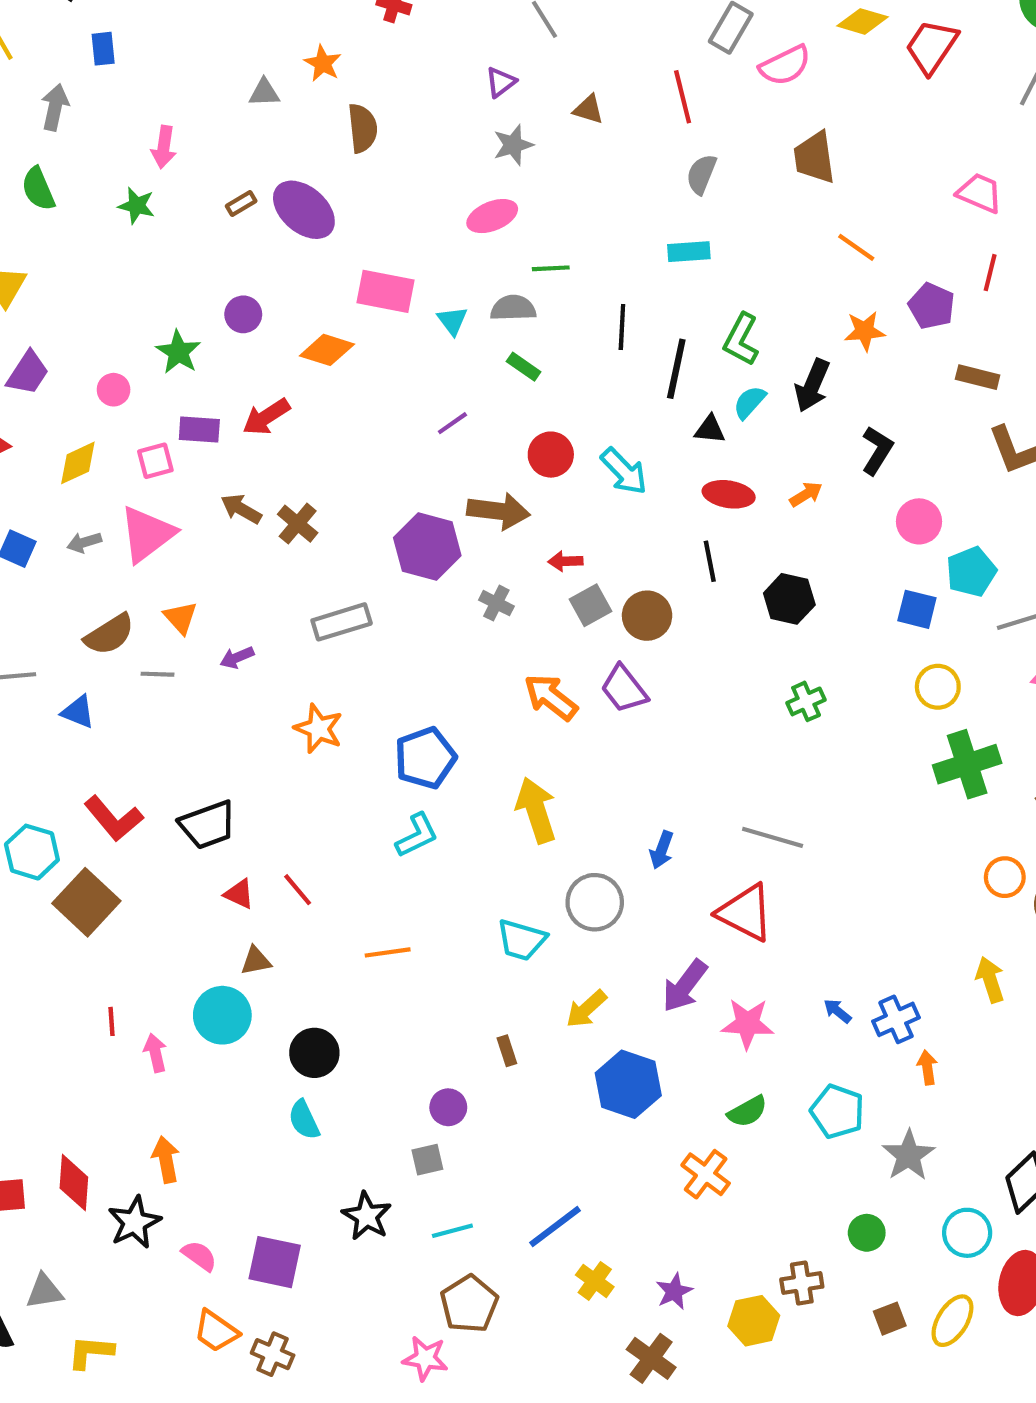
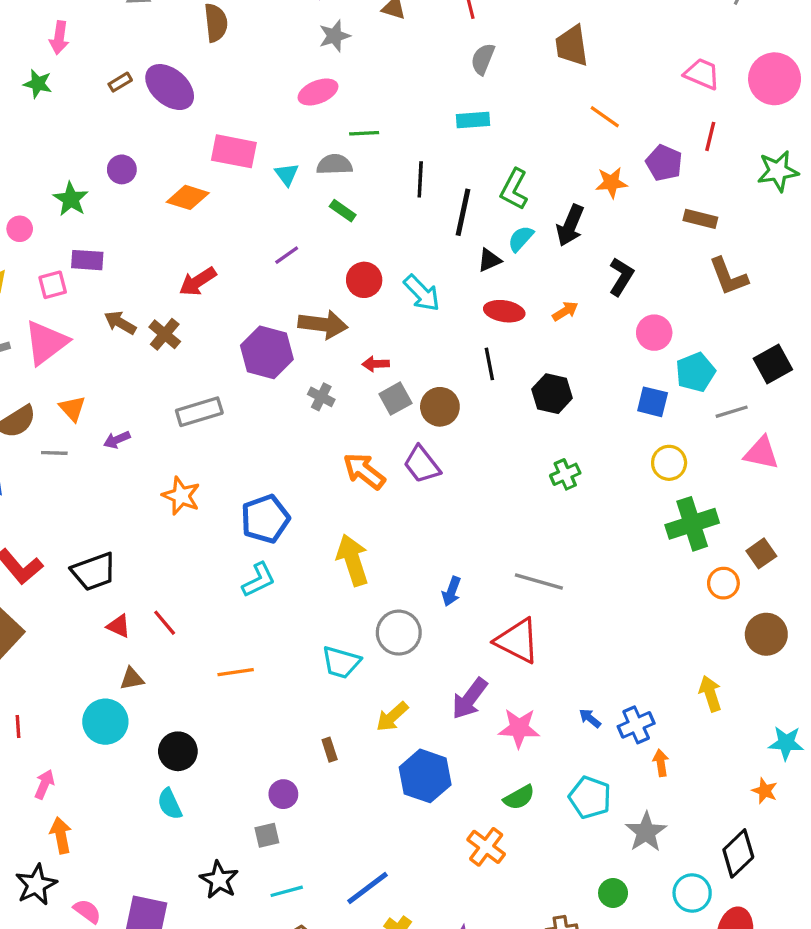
red arrow: (266, 417) -> (198, 282), moved
black triangle: (710, 429) -> (489, 260), turned -30
orange circle: (1005, 877) -> (723, 583), moved
pink arrow: (155, 1053) -> (44, 784), moved, turned 36

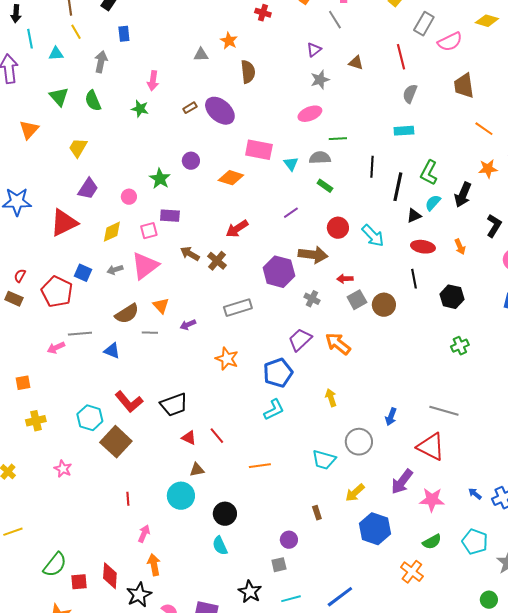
orange arrow: (565, 311) -> (460, 247), turned 98
purple trapezoid: (422, 464) -> (300, 340), moved, turned 85
yellow arrow: (353, 560) -> (331, 398), size x0.6

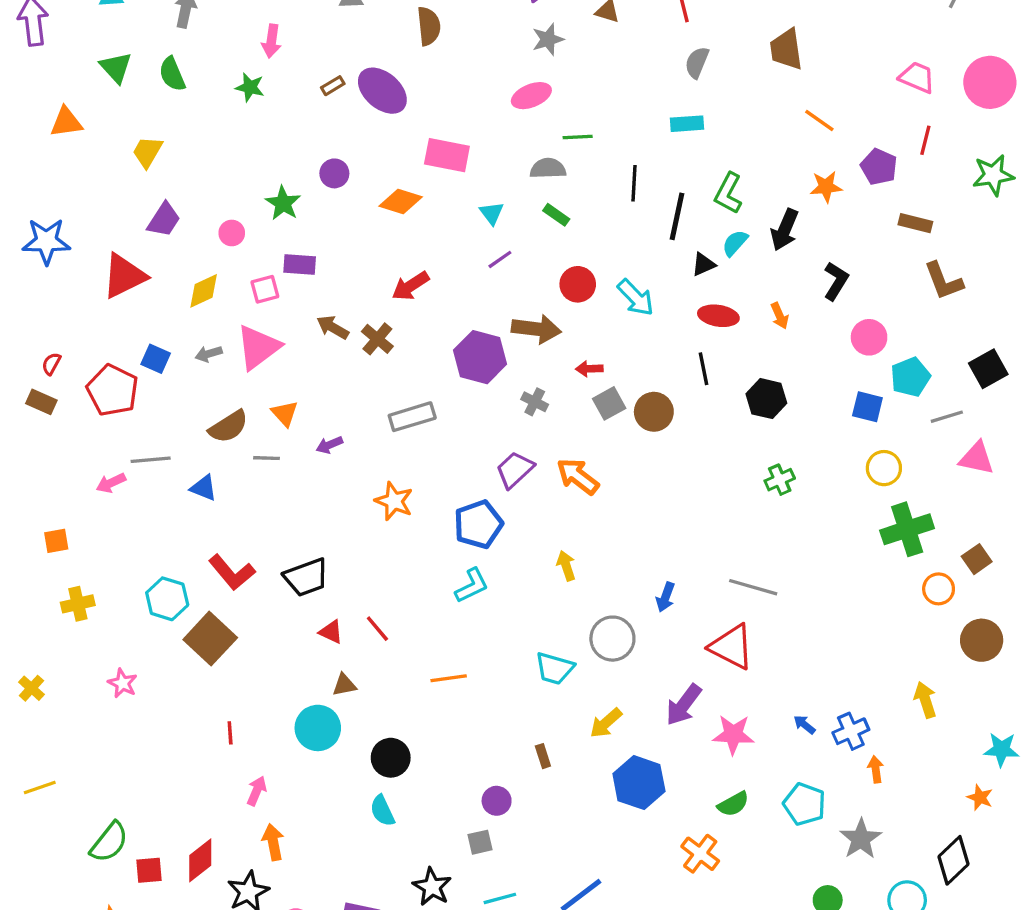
orange triangle: (29, 130) -> (66, 122), turned 40
cyan triangle: (291, 164) -> (492, 213), moved
red diamond: (110, 576) -> (200, 860), turned 48

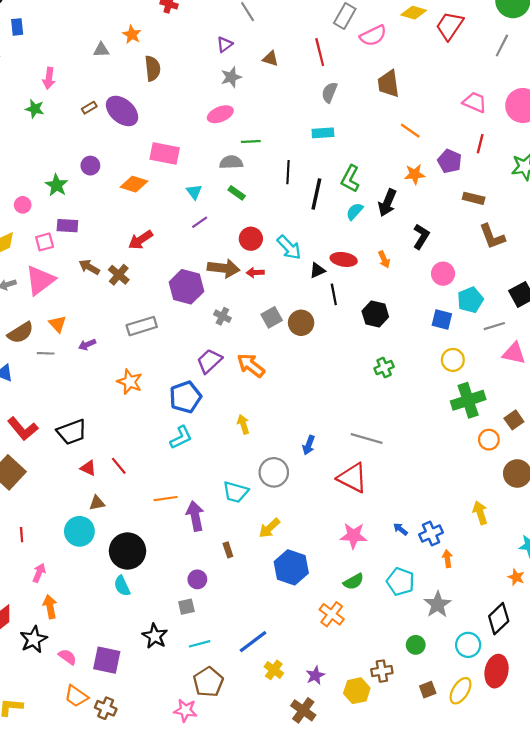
black triangle: (704, 264) -> (317, 270), moved
red arrow: (589, 369) -> (255, 273), moved
purple arrow: (684, 705) -> (195, 516), moved, turned 132
black circle: (391, 758) -> (127, 551), size x1.4

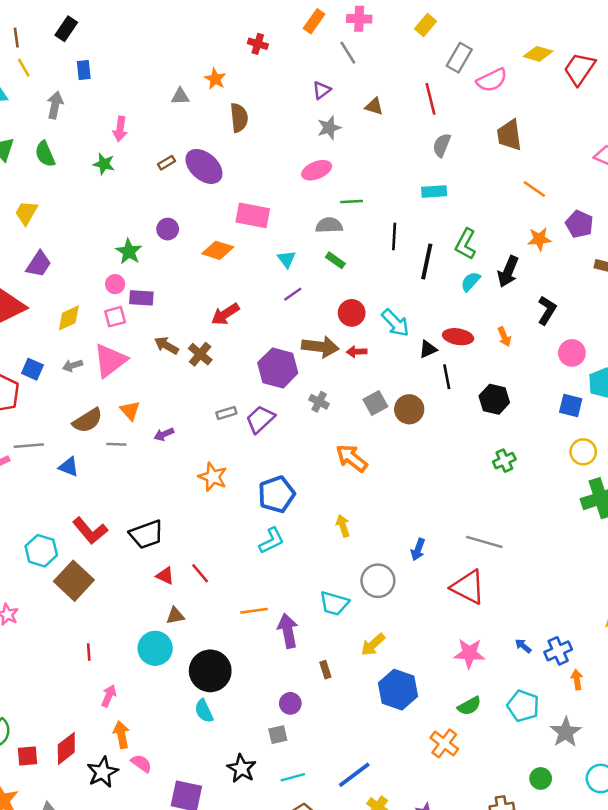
pink circle: (23, 205) -> (115, 284), moved
gray rectangle: (142, 326) -> (226, 413), size x0.6
purple trapezoid: (209, 361) -> (260, 419), moved
pink semicircle: (67, 657) -> (141, 763), moved

